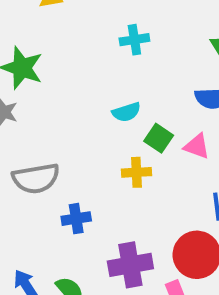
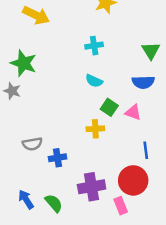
cyan semicircle: (126, 112) -> (94, 81), moved, turned 42
gray semicircle: (36, 178) -> (32, 144), moved, size x0.7

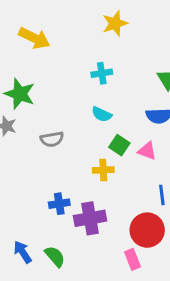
gray semicircle: (32, 144) -> (52, 139), moved
purple cross: (92, 187) -> (90, 218), moved

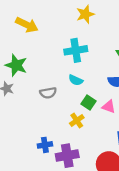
cyan cross: (102, 73) -> (76, 50), size x1.5
gray semicircle: (52, 139) -> (48, 93), moved
yellow cross: (103, 170) -> (77, 120), turned -32

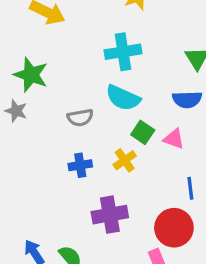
cyan semicircle: (76, 80) -> (123, 98), size x1.5
blue cross: (45, 145) -> (80, 165), moved

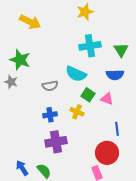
cyan cross: (123, 52) -> (90, 46), moved
yellow cross: (125, 160) -> (77, 112), turned -32
purple cross: (110, 215) -> (56, 142), moved

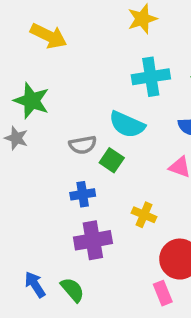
green square: (88, 95) -> (112, 160), moved
yellow cross: (77, 112) -> (144, 215), moved

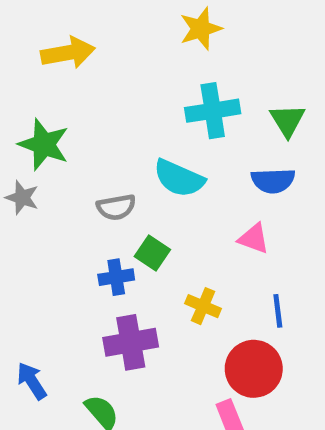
yellow arrow: (49, 36) -> (68, 53), turned -36
green square: (112, 160) -> (152, 253), moved
blue arrow: (35, 285) -> (32, 381), moved

